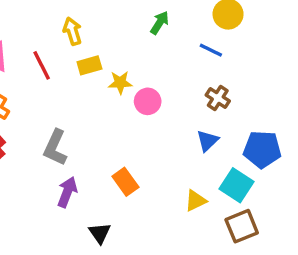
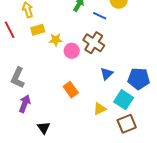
blue line: (211, 50) -> (100, 16), moved
brown cross: (218, 98) -> (94, 43), moved, size x1.5
orange rectangle: (125, 182) -> (71, 90), moved

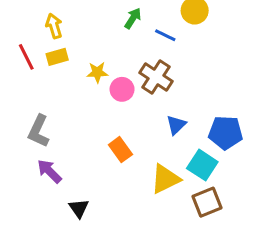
yellow rectangle: (38, 30) -> (57, 57), moved
purple arrow: (25, 104) -> (49, 171), turned -66
yellow triangle: (100, 109) -> (165, 179), size x1.5

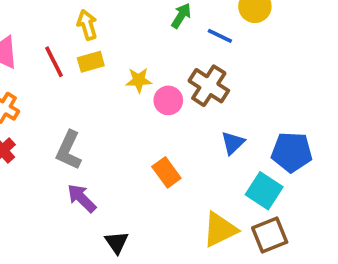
yellow triangle: (165, 179) -> (220, 229), moved

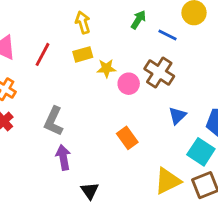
yellow arrow: (87, 25) -> (83, 22), moved
red line: (54, 62) -> (42, 54), turned 55
yellow rectangle: (91, 62) -> (83, 54), moved
purple arrow: (82, 198) -> (63, 157), turned 35

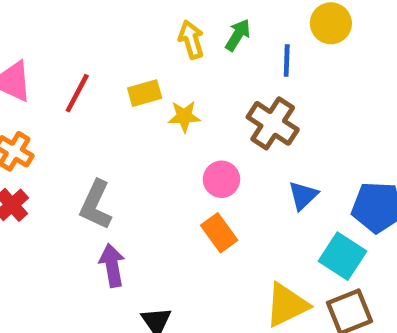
yellow arrow: (83, 22) -> (191, 40), moved
blue line: (168, 35) -> (287, 61), turned 66
pink circle: (129, 84) -> (221, 179), moved

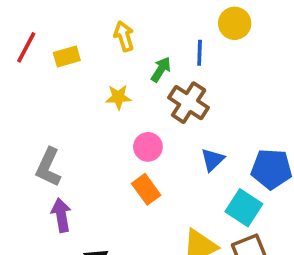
green arrow: (238, 35) -> (161, 69), moved
red line: (77, 93) -> (26, 47), moved
yellow rectangle: (145, 93) -> (67, 57), moved

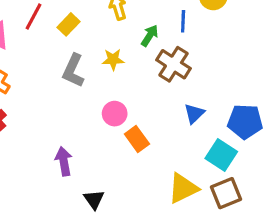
yellow rectangle: (67, 57) -> (68, 24), turned -30
pink circle: (148, 147) -> (115, 114), moved
gray L-shape: (48, 167) -> (73, 71), moved

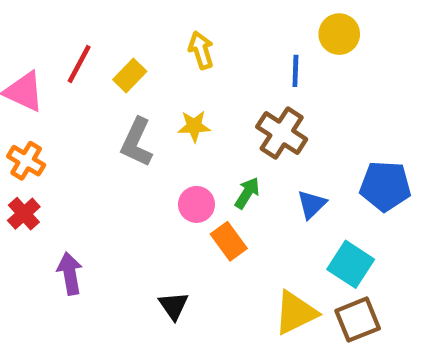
green arrow: (150, 36) -> (247, 193), moved
blue pentagon: (245, 122) -> (385, 186), moved
purple arrow: (64, 161) -> (70, 273), moved
black triangle: (94, 199) -> (173, 306), moved

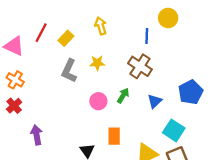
blue pentagon: (385, 186) -> (191, 92), turned -30
orange rectangle: (229, 241) -> (114, 136), moved, turned 36

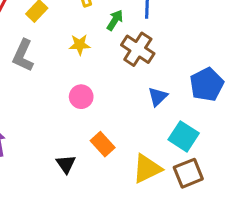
gray L-shape: (69, 71) -> (23, 55), moved
green arrow: (123, 96) -> (115, 20), moved
orange rectangle: (114, 136) -> (103, 144), turned -42

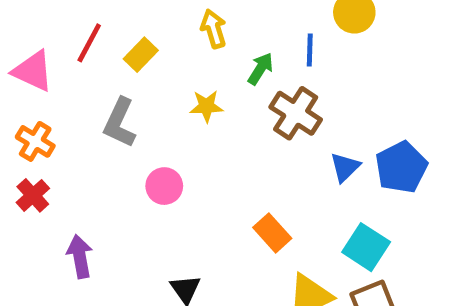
pink circle: (81, 97) -> (164, 186), moved
blue triangle: (158, 97) -> (345, 167), moved
orange rectangle: (103, 144) -> (272, 233), moved

